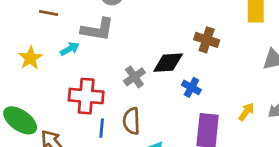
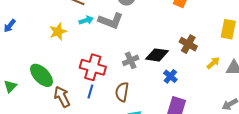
cyan arrow: (70, 49) -> (86, 20), moved
yellow arrow: (246, 112) -> (213, 63), moved
blue line: (102, 128) -> (90, 92), moved

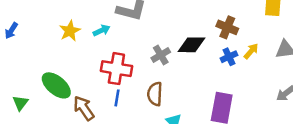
cyan arrow: (86, 20) -> (102, 30), moved
yellow arrow: (213, 63) -> (251, 51), moved
blue cross: (170, 76) -> (229, 57), moved, turned 32

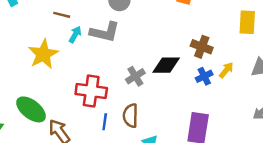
cyan arrow: (102, 30) -> (75, 34), moved, turned -35
yellow star: (70, 31) -> (43, 54), size x1.4
blue line: (117, 98) -> (105, 122), moved

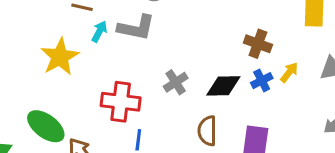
black diamond: (166, 65) -> (223, 86), moved
brown semicircle: (130, 116) -> (207, 131), moved

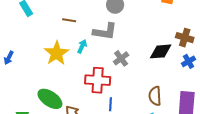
cyan arrow: (99, 31) -> (82, 46), moved
gray cross: (176, 82) -> (121, 58), moved
black diamond: (223, 86) -> (161, 51), moved

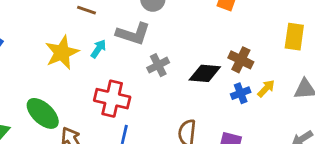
gray cross: (121, 58) -> (158, 65), moved

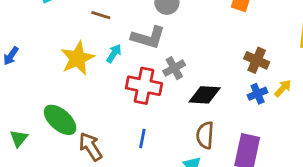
black diamond: (205, 73) -> (205, 95), moved
red cross: (112, 99) -> (144, 86), moved

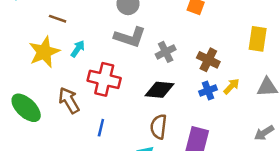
brown line: (101, 15) -> (58, 19), moved
gray L-shape: (148, 37) -> (130, 37), moved
gray cross: (174, 68) -> (166, 52), moved
brown arrow: (90, 147) -> (69, 100), moved

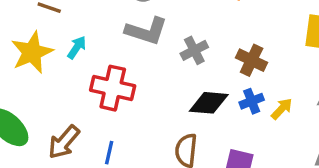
yellow arrow: (231, 86) -> (282, 109), moved
black diamond: (159, 90) -> (209, 103), moved
brown arrow: (69, 100) -> (64, 142), moved, turned -108

